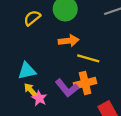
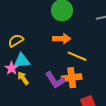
yellow semicircle: (32, 18) -> (16, 41), moved
pink star: (39, 98) -> (11, 68), moved

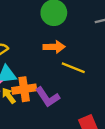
orange cross: (72, 78) -> (24, 89), moved

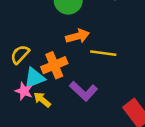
orange cross: (24, 89) -> (54, 65), moved

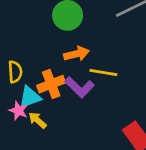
yellow semicircle: (20, 54) -> (15, 72), turned 132
purple L-shape: (84, 91) -> (79, 87), moved

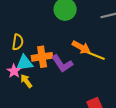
orange arrow: (77, 54) -> (81, 47), moved, turned 30
yellow line: (103, 72) -> (95, 55), moved

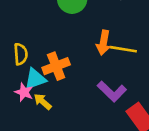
orange arrow: (81, 47) -> (103, 43), turned 84
purple L-shape: (62, 64) -> (112, 91), moved

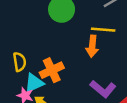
yellow line: (123, 49) -> (103, 30), moved

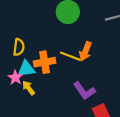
yellow line: (103, 30) -> (71, 56), moved

